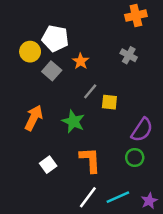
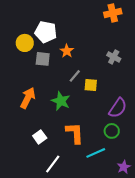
gray cross: (129, 55) -> (114, 57), moved
gray square: (52, 71) -> (43, 59), turned -35
white line: (88, 197) -> (53, 164), moved
cyan line: (118, 197) -> (96, 153), moved

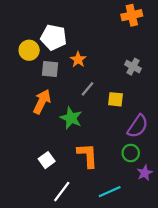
yellow square: (91, 85) -> (115, 99), moved
orange arrow: (28, 98) -> (42, 102), moved
cyan line: (96, 153) -> (110, 192), moved
purple star: (124, 167) -> (145, 173), moved

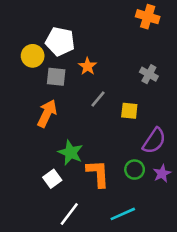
orange cross: (132, 15) -> (148, 17), turned 30
green star: (71, 118) -> (71, 153), moved
green circle: (131, 153) -> (135, 170), moved
purple star: (145, 173) -> (162, 173), moved

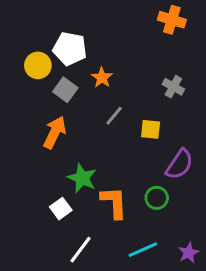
gray square: (56, 77) -> (65, 90), turned 30
purple star: (162, 173) -> (189, 253), moved

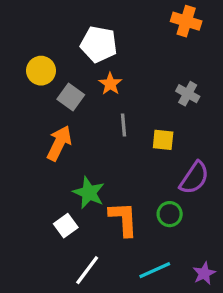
white pentagon: (70, 49) -> (99, 44), moved
gray line: (114, 116) -> (123, 125), turned -45

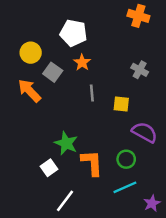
orange arrow: (59, 143) -> (29, 91), moved, turned -70
purple semicircle: (194, 178) -> (145, 132), turned -95
cyan line: (155, 270) -> (125, 187), moved

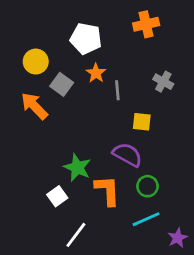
orange cross: (138, 16) -> (146, 24), moved, turned -30
gray line: (92, 93) -> (117, 90), moved
purple semicircle: (145, 132) -> (127, 155), moved

